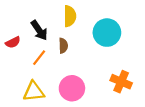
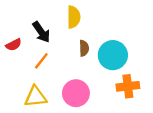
cyan circle: (107, 33) -> (113, 55), moved
brown semicircle: (63, 46) -> (84, 48), moved
orange cross: (121, 82) -> (128, 86), turned -30

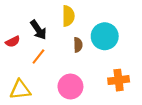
cyan circle: (113, 55) -> (105, 36), moved
yellow triangle: (36, 97) -> (20, 90), moved

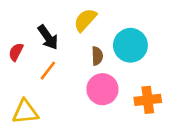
yellow semicircle: (68, 16) -> (85, 20), turned -138
red semicircle: (13, 42) -> (16, 52), turned 144
pink circle: (70, 87) -> (102, 89), moved

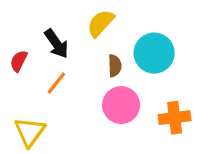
yellow triangle: (25, 112) -> (30, 132), turned -48

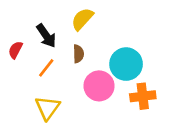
cyan circle: (154, 53) -> (126, 64), moved
brown semicircle: (115, 66) -> (78, 54), moved
yellow triangle: (30, 132) -> (48, 108), moved

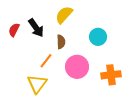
red semicircle: (15, 50) -> (14, 30), moved
cyan circle: (126, 64) -> (98, 37), moved, size x0.7
orange line: (46, 68) -> (46, 61), moved

